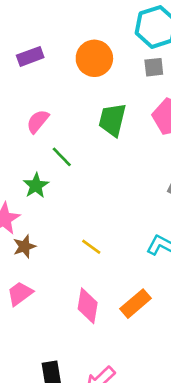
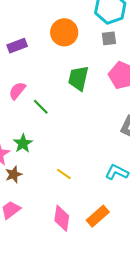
purple rectangle: (30, 56) -> (17, 46), moved
pink semicircle: (38, 121) -> (17, 91), moved
green star: (36, 186) -> (23, 143), moved

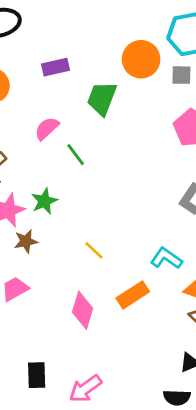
orange circle: (64, 32) -> (141, 59), moved
green trapezoid: (78, 78) -> (102, 98), moved
orange rectangle: (98, 216) -> (133, 295), moved

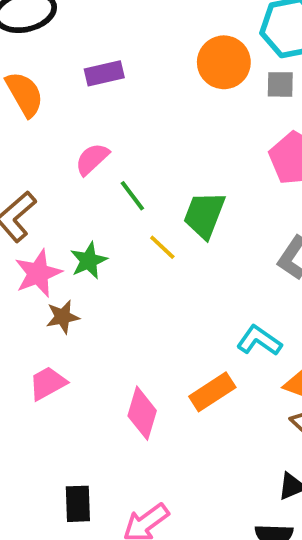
green trapezoid: (102, 98) -> (204, 215), moved
yellow line: (94, 250) -> (162, 247), moved

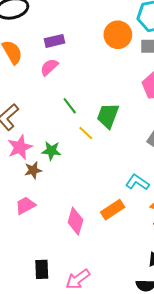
pink semicircle: (92, 159) -> (49, 67), moved
green star: (89, 261) -> (51, 151), moved, turned 30

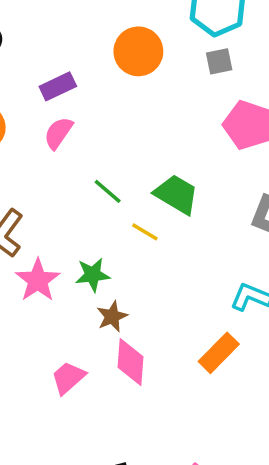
orange circle: (118, 35) -> (138, 51), moved
green trapezoid: (108, 116) -> (176, 194), turned 112
brown star: (33, 170) -> (112, 316), moved
pink diamond: (75, 221) -> (130, 362), moved

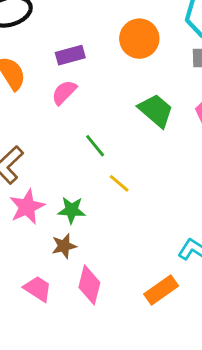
green trapezoid: (176, 194) -> (156, 111), moved
brown star: (112, 316) -> (64, 246), moved
pink trapezoid: (68, 378) -> (38, 289), turned 64

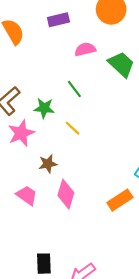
pink semicircle: (64, 92) -> (85, 49), moved, turned 30
yellow line: (119, 183) -> (72, 128), moved
green star: (71, 210) -> (44, 108), moved

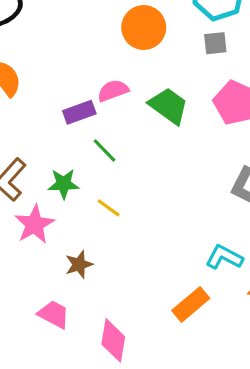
purple rectangle: (58, 20) -> (79, 112), moved
pink diamond: (66, 194) -> (113, 340), moved

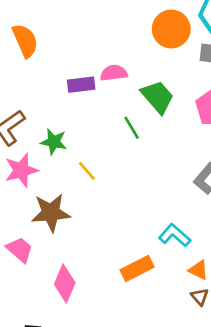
orange circle: (144, 28) -> (171, 29), moved
green line: (104, 150) -> (132, 128), moved
brown star: (79, 264) -> (51, 213), size x1.6

